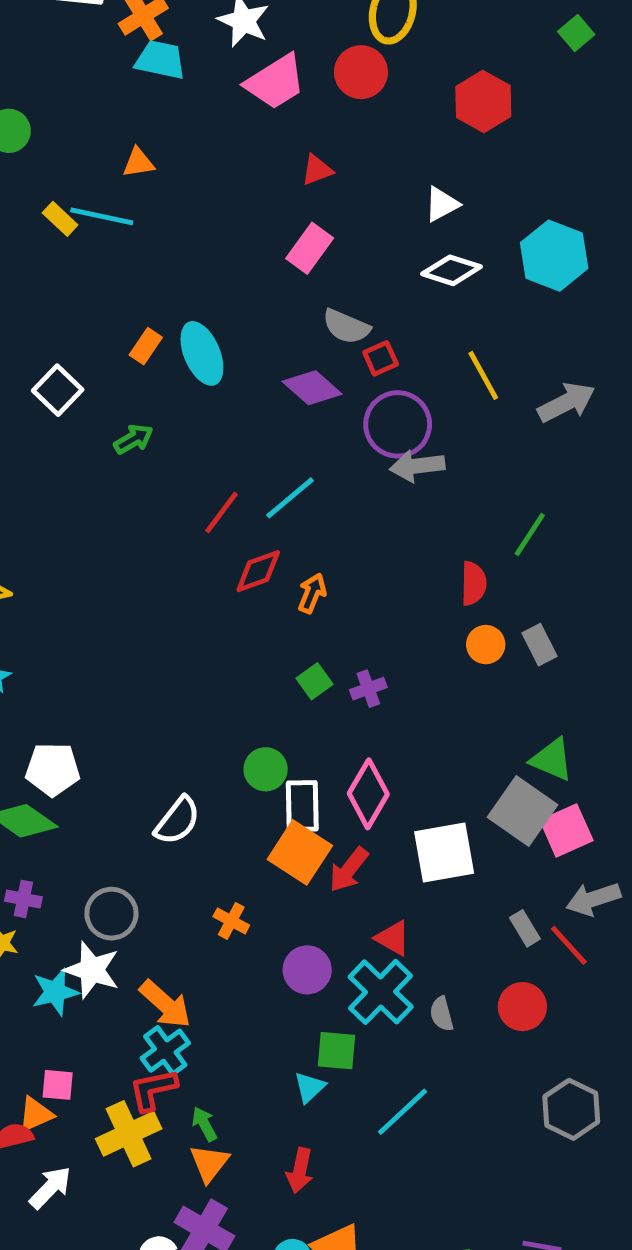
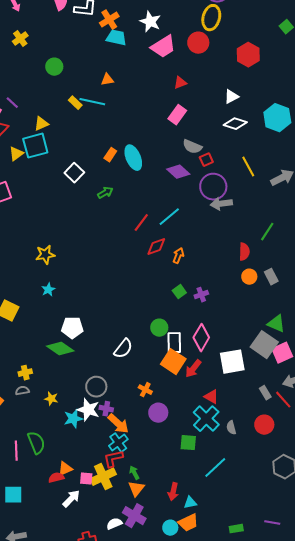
purple cross: (23, 899) -> (106, 409), moved
purple circle: (307, 970) -> (158, 413), moved
pink square: (58, 1085) -> (86, 479), moved
cyan triangle: (310, 1087) -> (190, 503), moved, turned 32

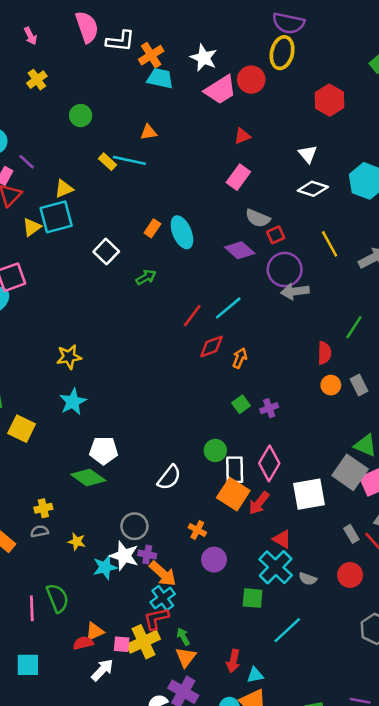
red circle: (198, 43) -> (251, 80), moved
white triangle: (231, 97) -> (308, 154), turned -42
cyan star: (48, 290) -> (73, 402), size x1.5
gray semicircle: (231, 428) -> (308, 579), turned -56

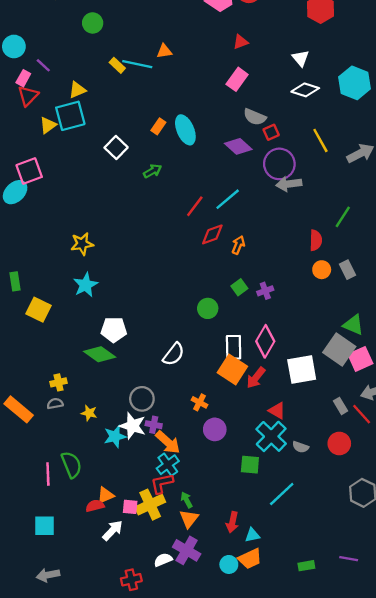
orange triangle: (149, 132) -> (164, 51), moved
green circle: (215, 450) -> (208, 308), moved

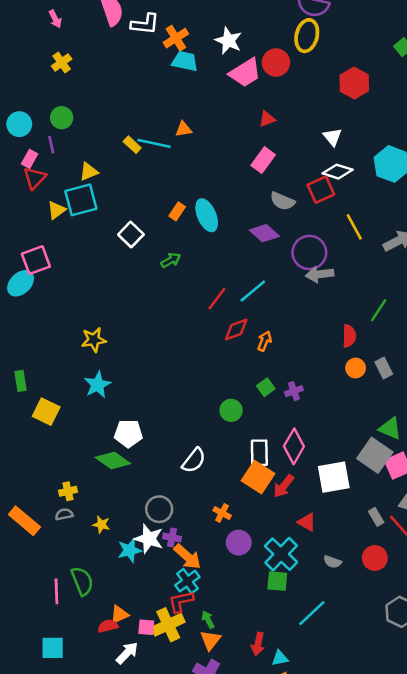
green circle: (93, 23) -> (62, 118), moved
purple line: (43, 65) -> (51, 145), turned 35
red square: (271, 132) -> (321, 190), moved, size x1.5
cyan cross: (271, 436) -> (281, 554), moved

